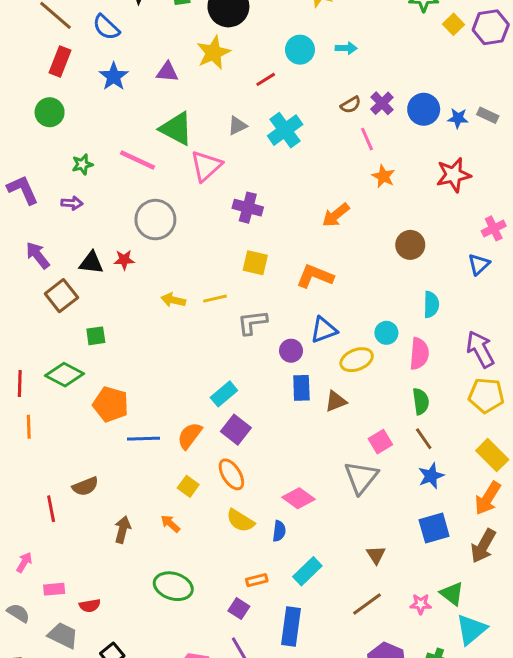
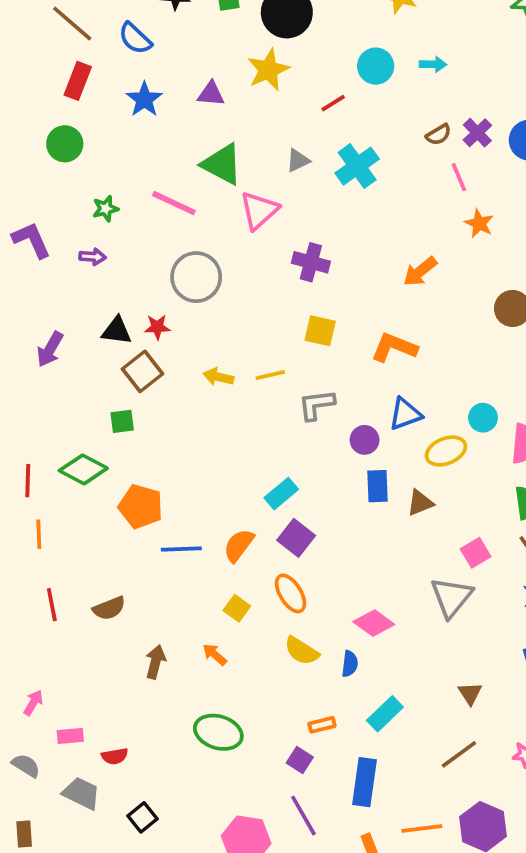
purple arrow: (38, 255) -> (50, 349), moved, turned -112
brown square: (61, 296) -> (142, 371), moved
red line: (51, 509) -> (52, 605), moved

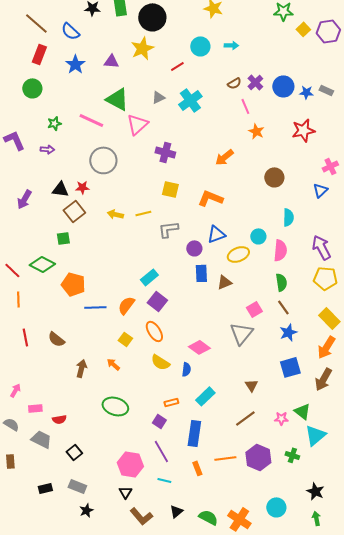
red line: (28, 481) -> (12, 270), turned -48
brown semicircle: (109, 608) -> (56, 339), turned 60

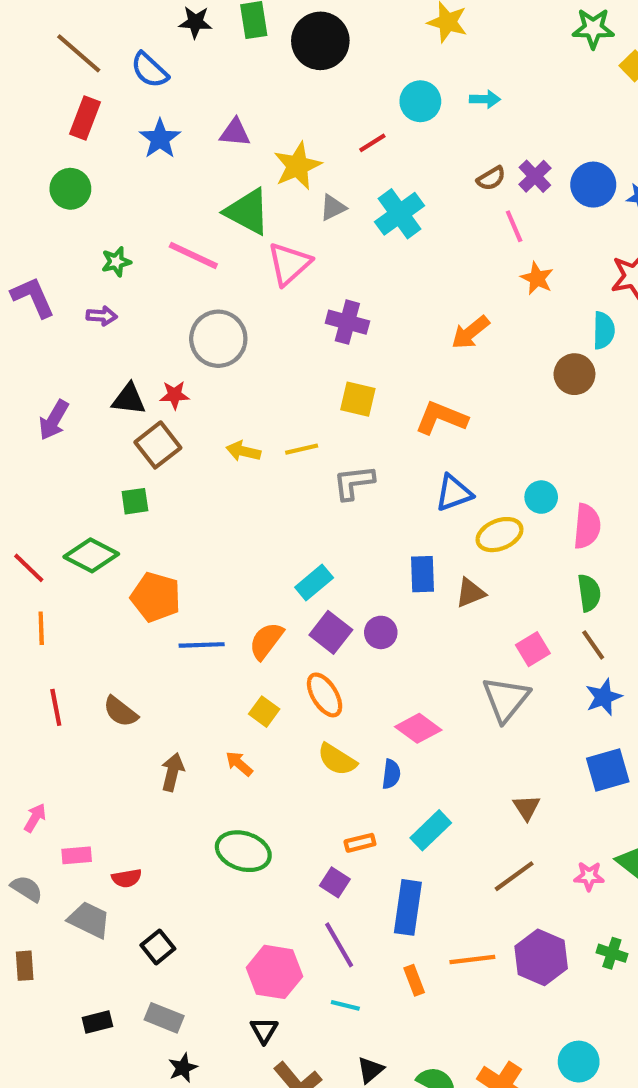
yellow star: (142, 48) -> (297, 166), moved
cyan semicircle: (288, 217) -> (604, 330), moved
purple circle: (194, 248) -> (381, 632), moved

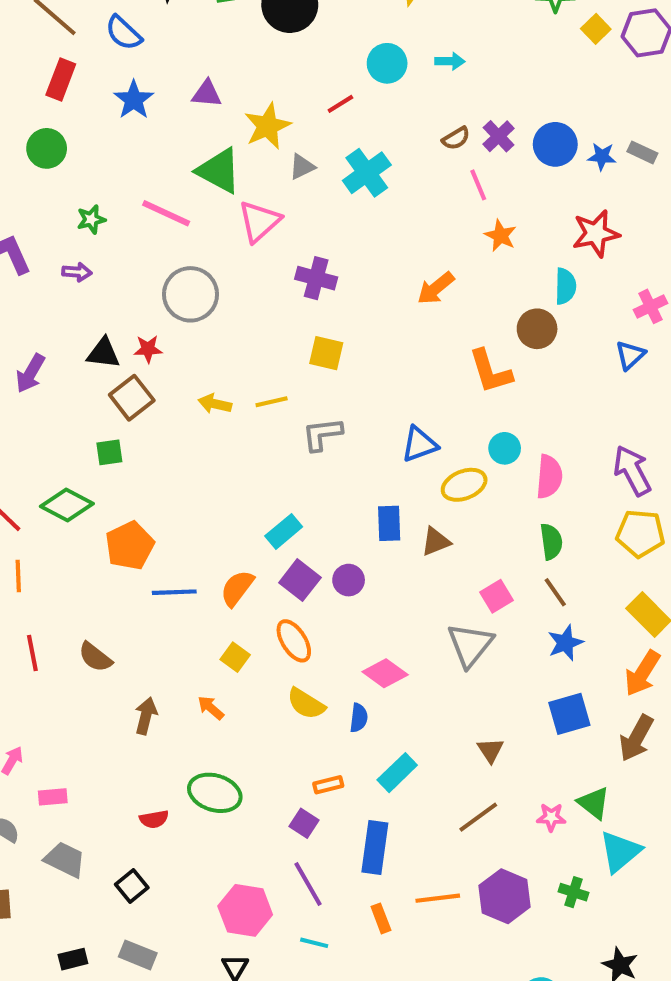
orange L-shape: (441, 418) -> (490, 371), moved, turned -129
orange pentagon: (156, 597) -> (130, 546), turned 30
red semicircle: (127, 878) -> (154, 819), moved

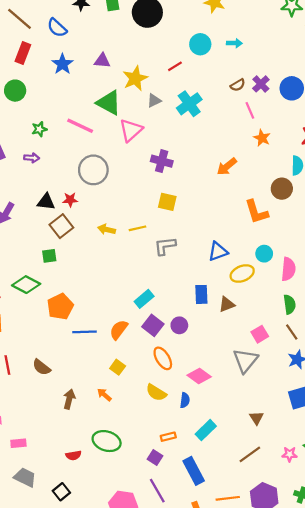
orange ellipse: (294, 641) -> (163, 358), moved
blue rectangle: (375, 848) -> (194, 471), turned -36

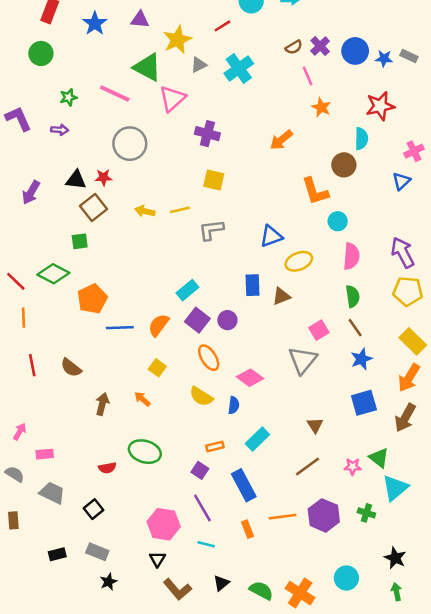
cyan circle: (264, 254) -> (338, 221), moved

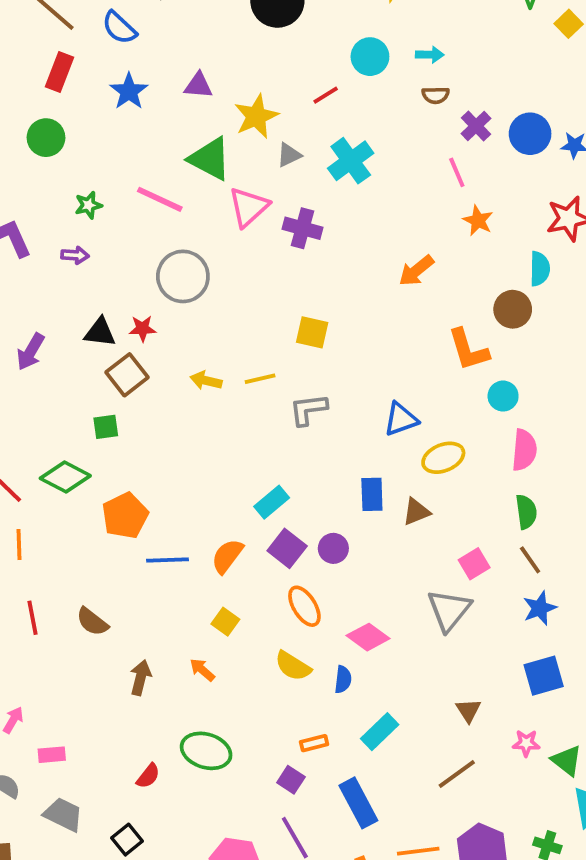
brown semicircle: (294, 47) -> (436, 95), moved, turned 30
purple cross: (207, 134) -> (302, 228), moved
pink star: (353, 467) -> (526, 743), moved
red semicircle: (107, 468) -> (148, 776), turned -42

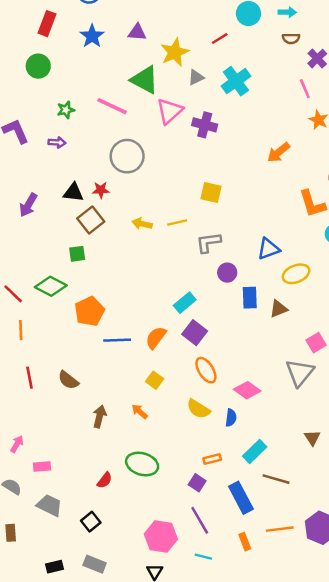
purple circle: (333, 548) -> (227, 273), moved
brown line: (457, 774) -> (276, 479), moved, turned 52

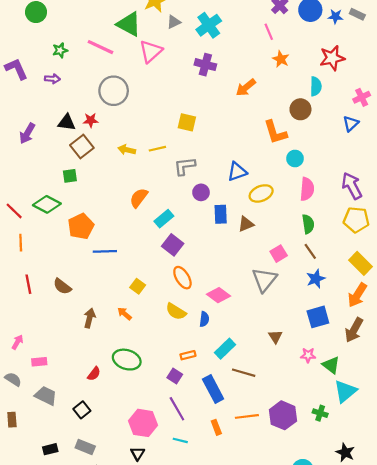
purple cross: (205, 125) -> (205, 65), moved
orange semicircle: (156, 338) -> (139, 198), moved

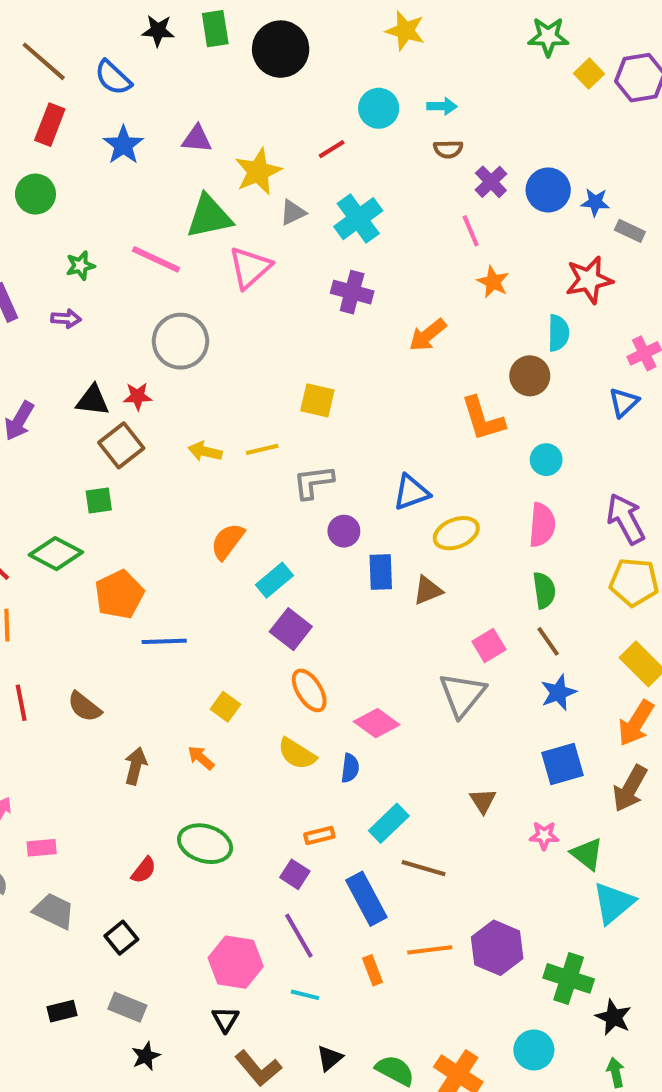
gray rectangle: (357, 14) -> (630, 231), moved
green triangle: (129, 24) -> (209, 217), turned -40
cyan circle: (295, 158) -> (546, 460), moved
green cross: (320, 413) -> (569, 978), moved, size x1.6

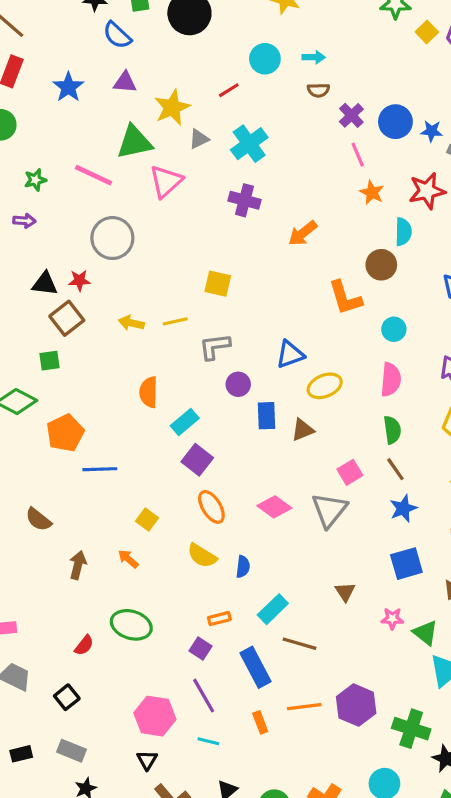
blue semicircle: (113, 78) -> (117, 35), moved
pink line: (471, 231) -> (358, 155), moved
orange star: (493, 282) -> (372, 192), moved
orange semicircle: (227, 541) -> (149, 392), turned -36
pink diamond: (377, 723) -> (274, 507), moved

